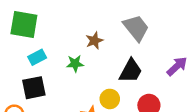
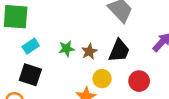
brown star: (94, 41) -> (89, 52), moved
black square: (34, 88) -> (30, 75), turned 35

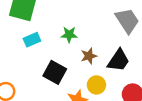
green star: (67, 49) -> (69, 35), moved
black square: (30, 75) -> (55, 72), moved

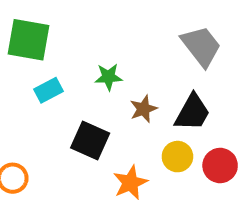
yellow circle: (96, 85) -> (177, 157), moved

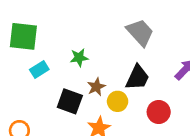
brown star: (144, 109) -> (96, 87), moved
yellow circle: (177, 157) -> (118, 101), moved

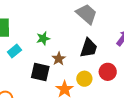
yellow circle: (118, 101) -> (84, 79), moved

